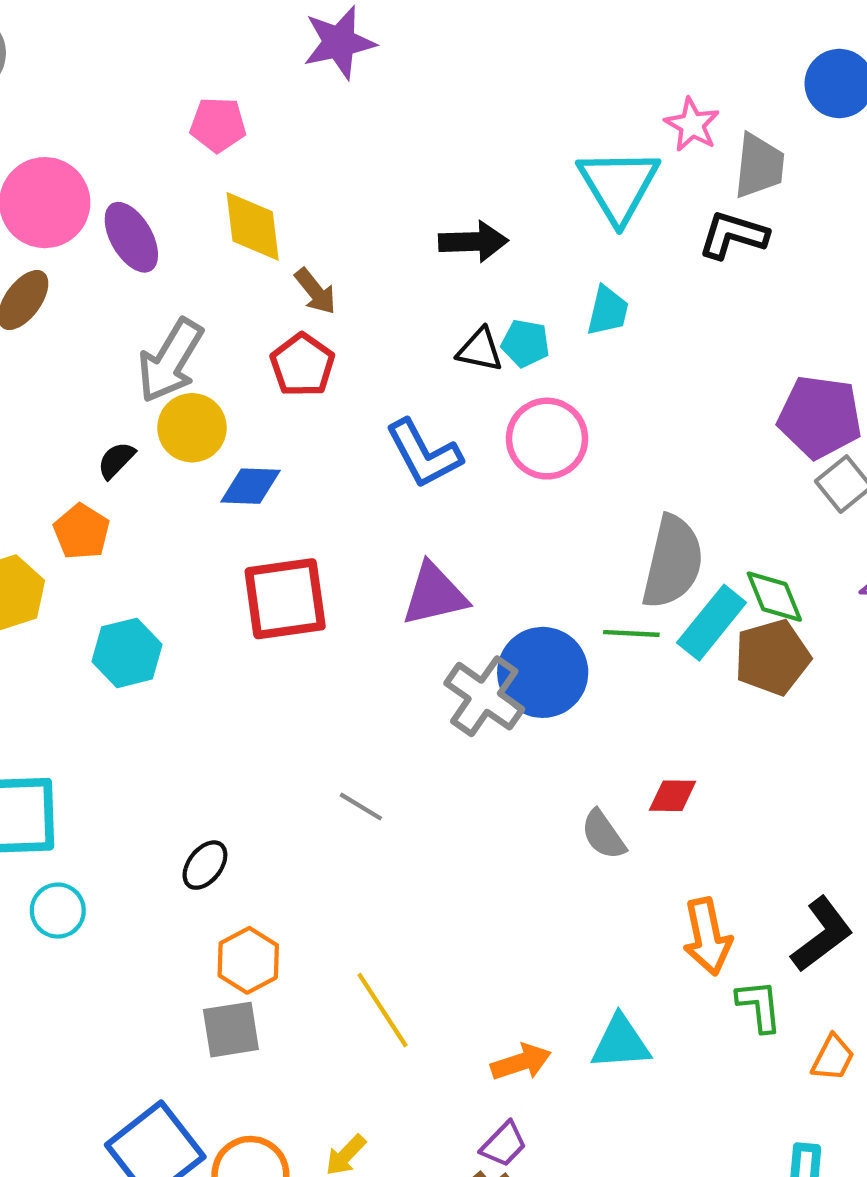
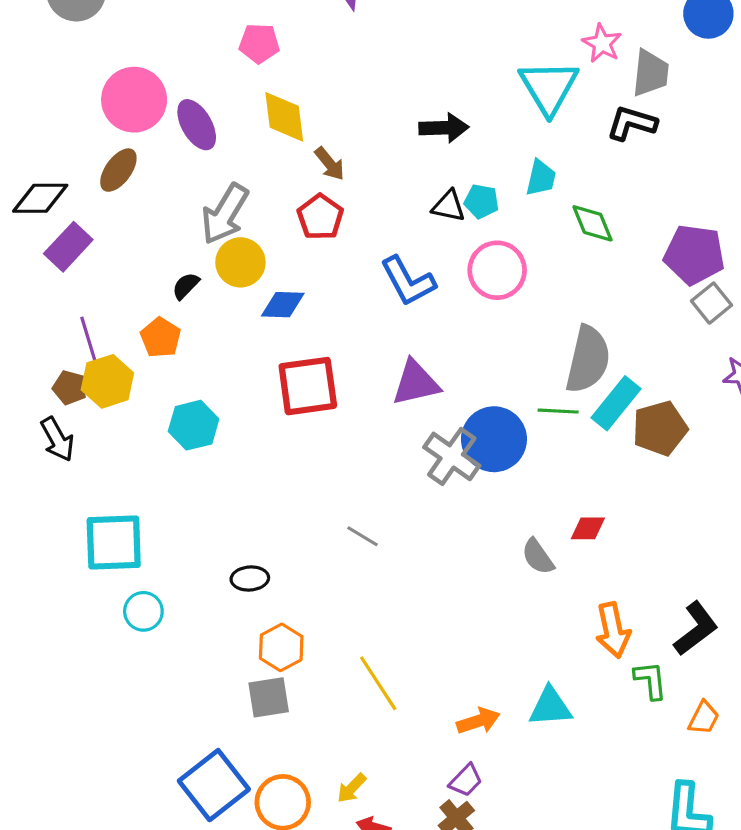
green diamond: (774, 597) -> (593, 223), moved
black ellipse: (205, 865) -> (250, 579), turned 48

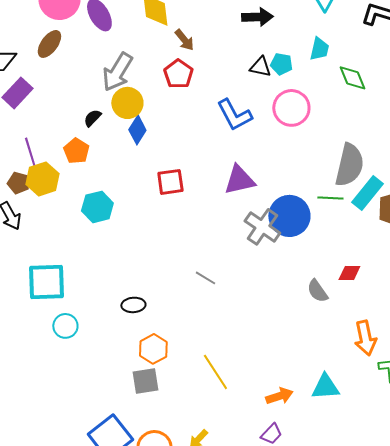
blue diamond: (283, 305) -> (137, 130), moved, turned -60
red square: (308, 386) -> (170, 182), size x0.7

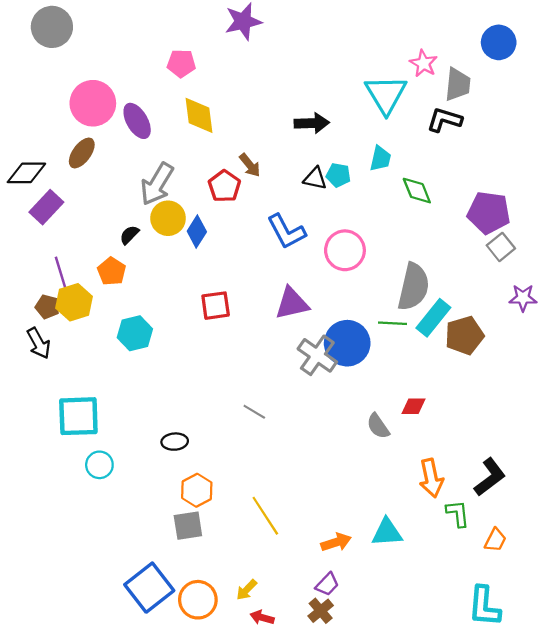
brown arrow: (184, 40) -> (250, 165), moved
pink circle: (291, 108) -> (345, 250), moved
blue diamond: (137, 130) -> (197, 231), moved

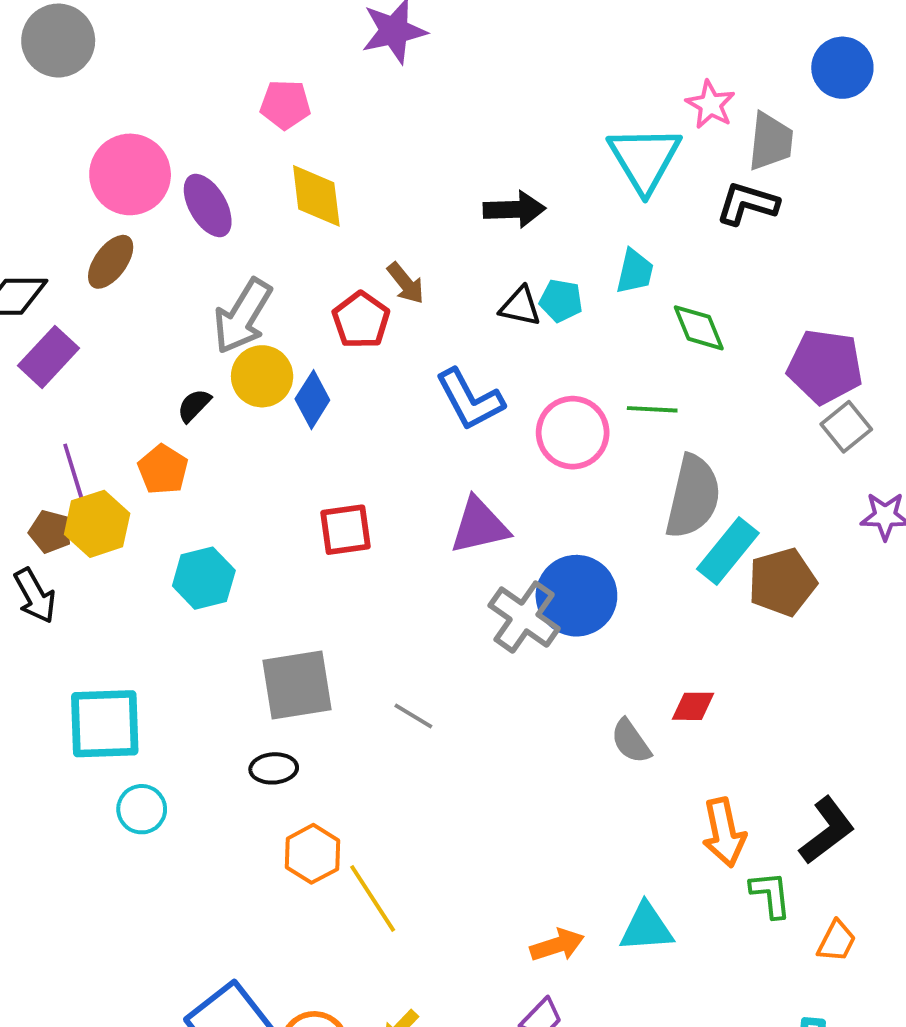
green line: (392, 323) -> (652, 409), moved
yellow line: (265, 516) -> (373, 898), moved
gray square: (188, 526) -> (297, 685), moved, size x1.4

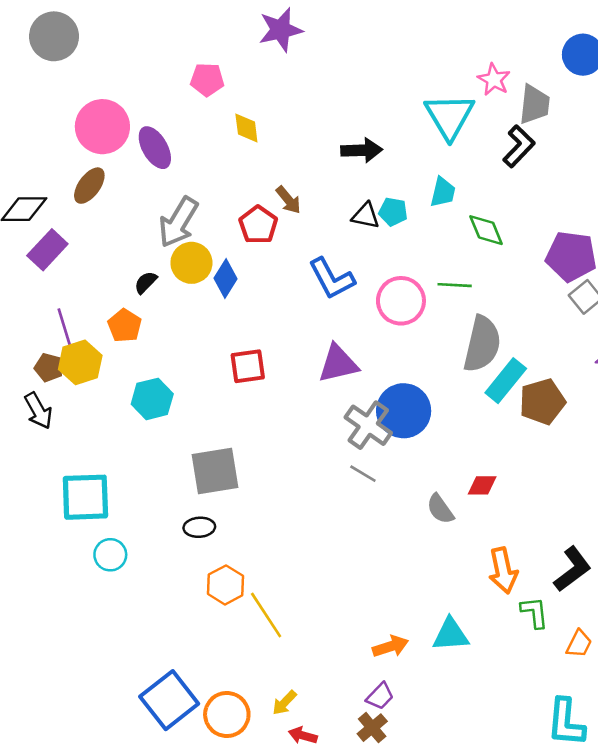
yellow diamond: (316, 196) -> (246, 128), moved, size x0.7
black L-shape: (747, 204) -> (519, 146), turned 117
gray line: (413, 716) -> (363, 474), moved

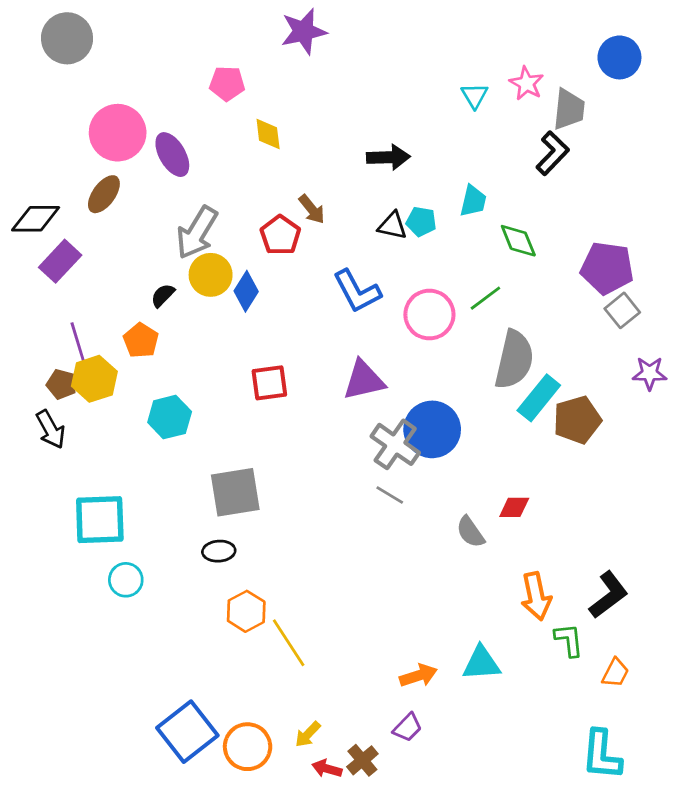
cyan triangle: (449, 116) -> (475, 96), moved, size x0.5
green line: (455, 285) -> (485, 298), turned -40
brown cross: (372, 728) -> (362, 760), moved

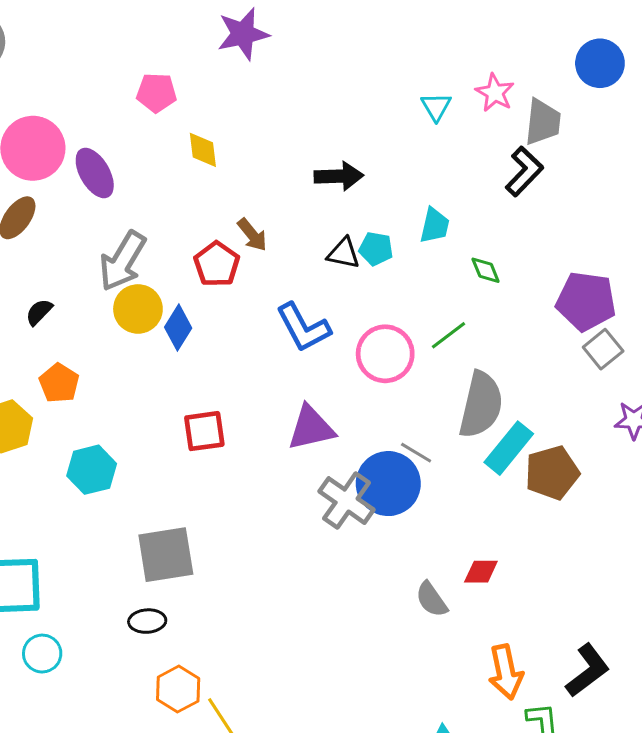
green diamond: (518, 241) -> (486, 270), size x0.7
black semicircle: (163, 295) -> (39, 312), moved
gray line: (390, 495) -> (416, 453), moved

